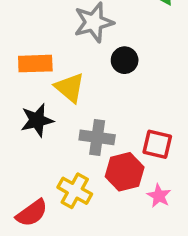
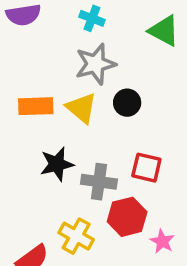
yellow triangle: (70, 88) -> (81, 108), moved
black star: (37, 120) -> (57, 164), moved
red square: (157, 144) -> (146, 168), moved

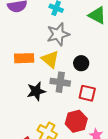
black circle: (127, 103) -> (81, 63), moved
gray cross: (99, 182) -> (60, 82), moved

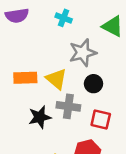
gray star: (58, 34) -> (83, 53), moved

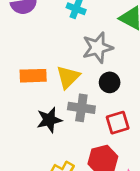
yellow triangle: (56, 79) -> (68, 77), turned 35
red square: (101, 120) -> (118, 123), turned -30

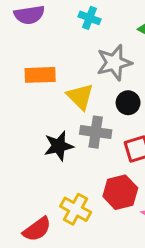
orange rectangle: (33, 76) -> (40, 75), moved
yellow triangle: (68, 77) -> (80, 97), turned -30

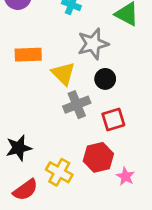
gray cross: (96, 132) -> (77, 105), turned -30
black star: (59, 146) -> (19, 148), moved

